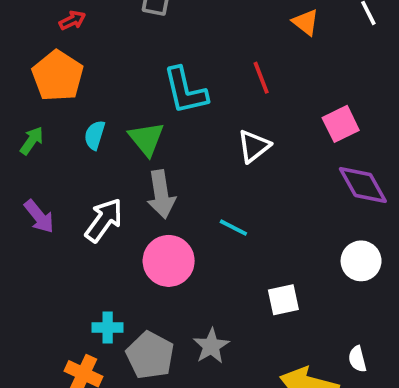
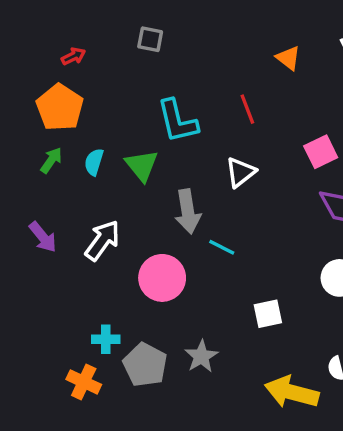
green arrow: (32, 141) -> (51, 160), moved
gray arrow: (161, 194) -> (188, 211), moved

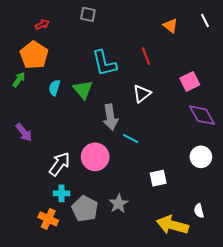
green arrow: (51, 160) -> (19, 80), moved
white arrow: (102, 240) -> (59, 164), moved

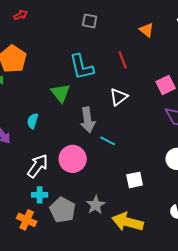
gray square: (88, 14) -> (90, 21), moved
red arrow: (42, 25) -> (21, 15), moved
cyan semicircle: (54, 88) -> (33, 121), moved
yellow arrow: (172, 225) -> (128, 222), moved

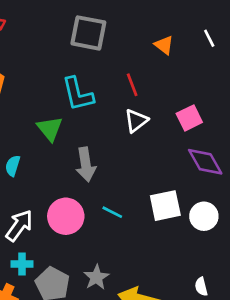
gray square: (90, 21) -> (88, 33), size x1.8
white triangle: (119, 97) -> (136, 121), moved
cyan line: (108, 141) -> (112, 212), moved
white square: (135, 180) -> (165, 206), moved, size x1.4

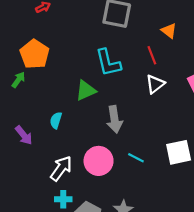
orange triangle: (164, 45) -> (169, 31), moved
green triangle: (50, 129) -> (86, 90), turned 45

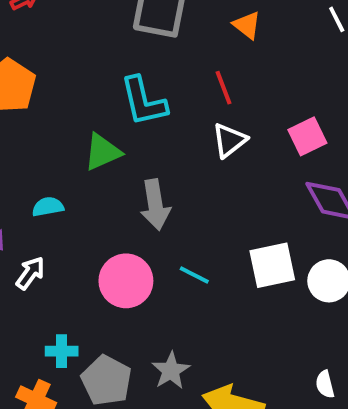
orange triangle: (169, 31) -> (247, 25), moved
cyan semicircle: (56, 120) -> (48, 207), turned 63
white arrow: (61, 168) -> (30, 273), moved, size x0.7

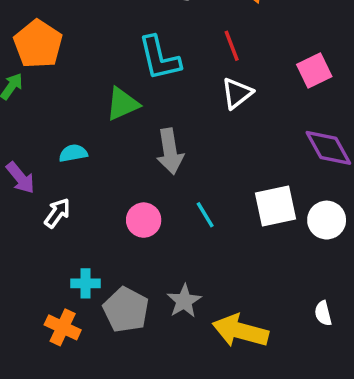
pink square: (307, 136) -> (314, 70), moved
cyan line: (194, 275) -> (205, 215), turned 32
pink circle: (126, 281) -> (144, 220), size x0.7

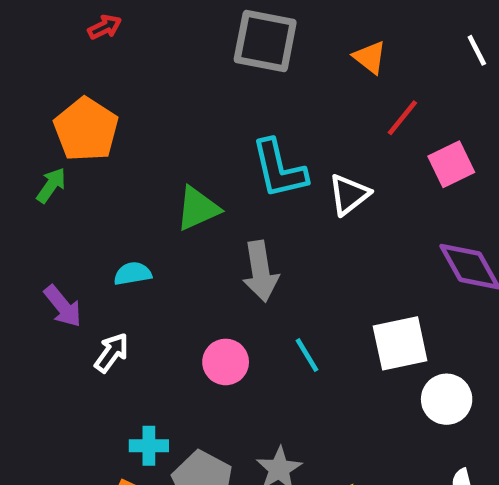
red line: (232, 46) -> (402, 118), moved, turned 60
cyan L-shape: (159, 58) -> (279, 169), moved
white circle: (327, 220) -> (447, 399), moved

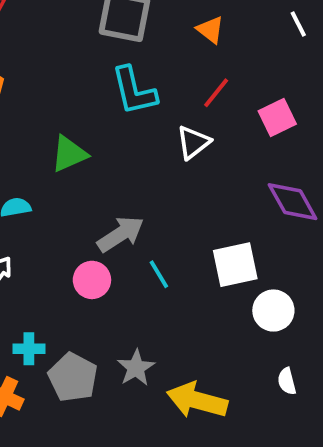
red line: (402, 118) -> (216, 93), moved
cyan L-shape: (279, 169) -> (134, 91), moved
gray arrow: (261, 271) -> (121, 234), moved, turned -114

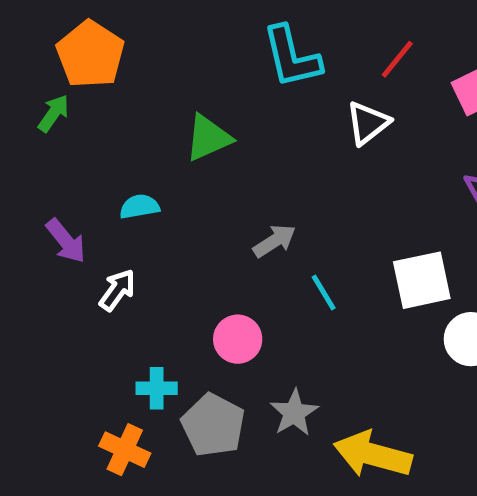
gray arrow: (121, 234) -> (274, 241), size x0.7
pink circle: (92, 280) -> (238, 339), moved

